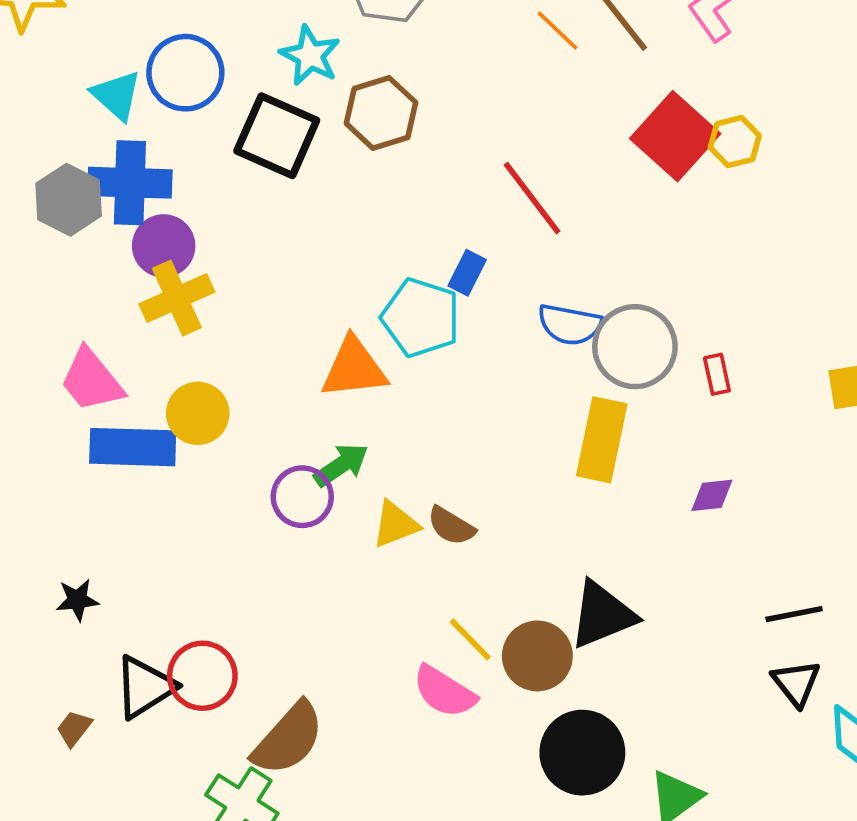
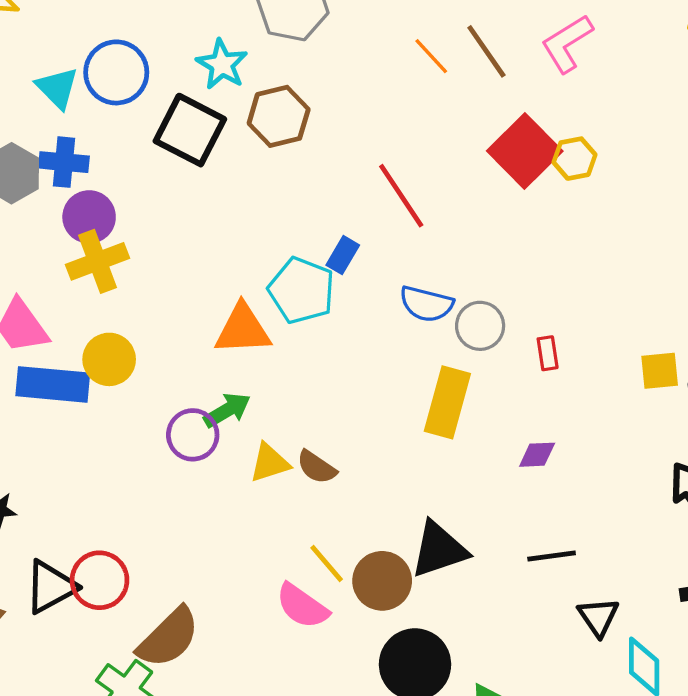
blue cross: (130, 183) -> (64, 162), size x0.7
gray circle: (635, 347) -> (480, 326), size x0.7
black line: (794, 614) -> (552, 556), moved

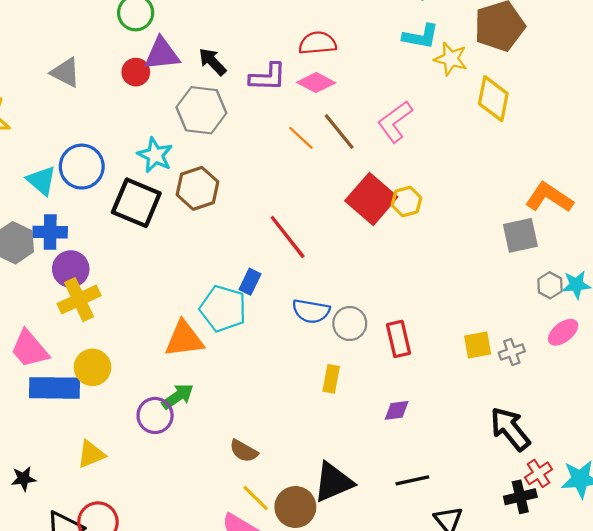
red rectangle: (548, 353) -> (398, 339), size x1.5
yellow rectangle: (447, 402) -> (331, 379), size x0.6
yellow triangle: (270, 463) -> (91, 454), moved
brown semicircle: (316, 467) -> (244, 451), moved

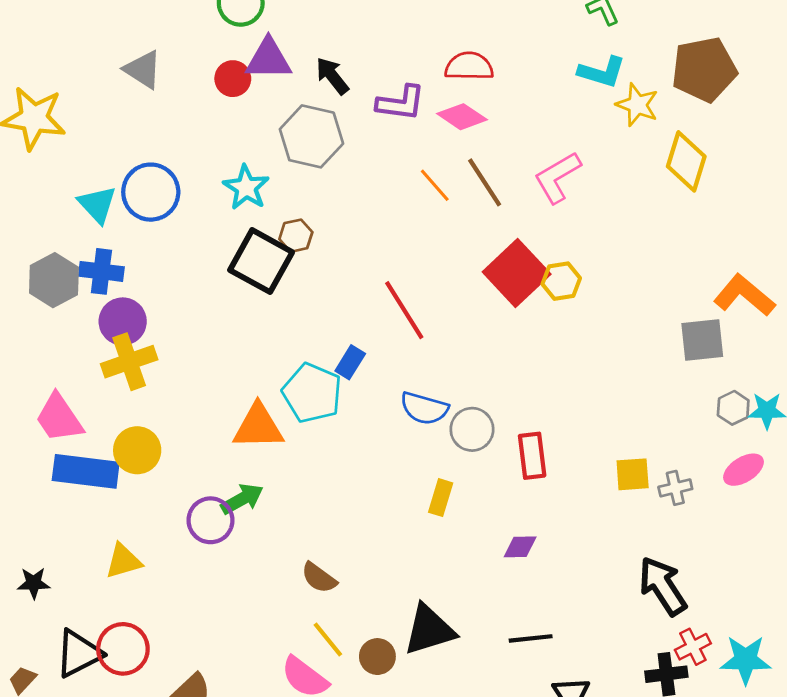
brown hexagon: (198, 188) -> (296, 236), size x0.6
black square: (136, 203) -> (261, 261), moved
brown circle: (295, 507) -> (377, 657), size x0.7

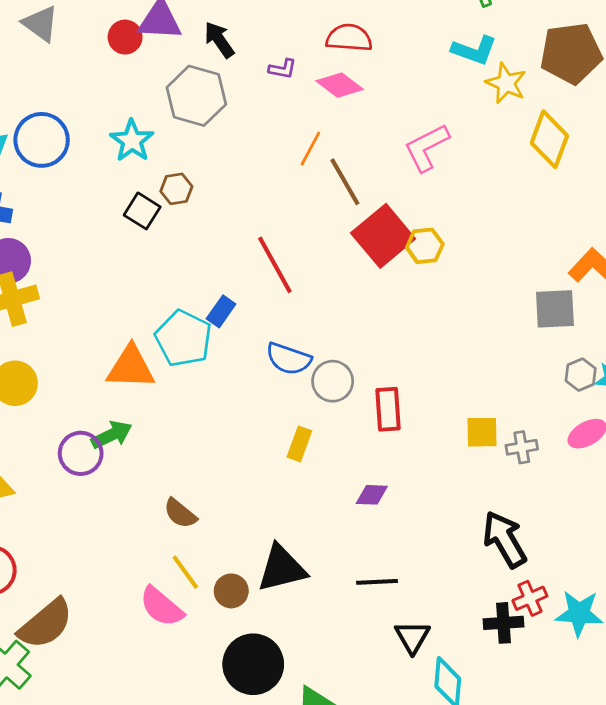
purple L-shape: (401, 103) -> (283, 69), size x0.6
brown line: (485, 182) -> (345, 182), moved
orange line: (435, 185) -> (310, 148), turned 66
black square: (261, 261) -> (142, 211), size x0.6

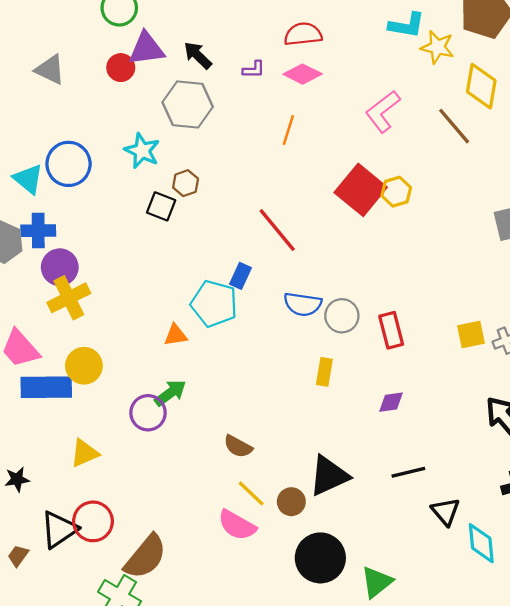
brown line: (345, 182) -> (454, 126), moved
orange triangle: (131, 367) -> (176, 335), size x0.6

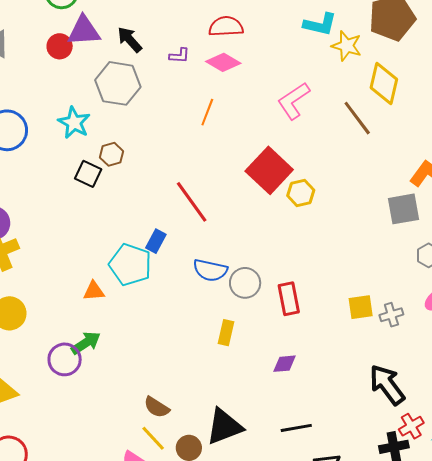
yellow hexagon: (396, 192) -> (301, 193), moved
brown semicircle: (238, 446) -> (157, 407), moved

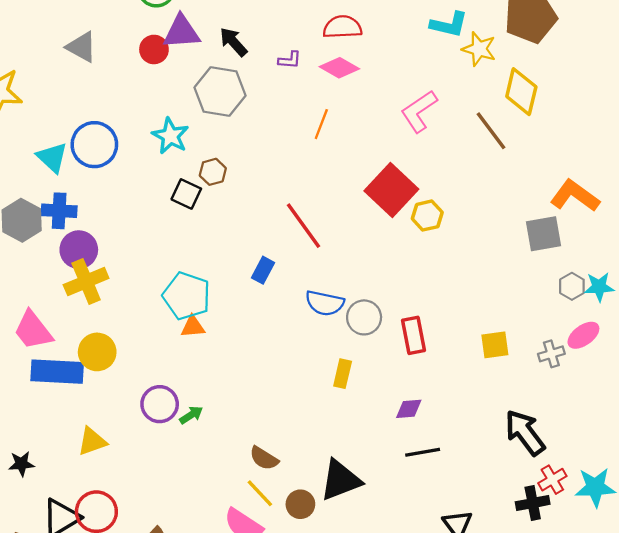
cyan pentagon: (130, 265) -> (187, 296), moved
gray cross: (391, 315) -> (551, 354), moved
green arrow: (86, 343) -> (191, 415), moved, size x0.7
black line: (296, 428) -> (423, 452), moved

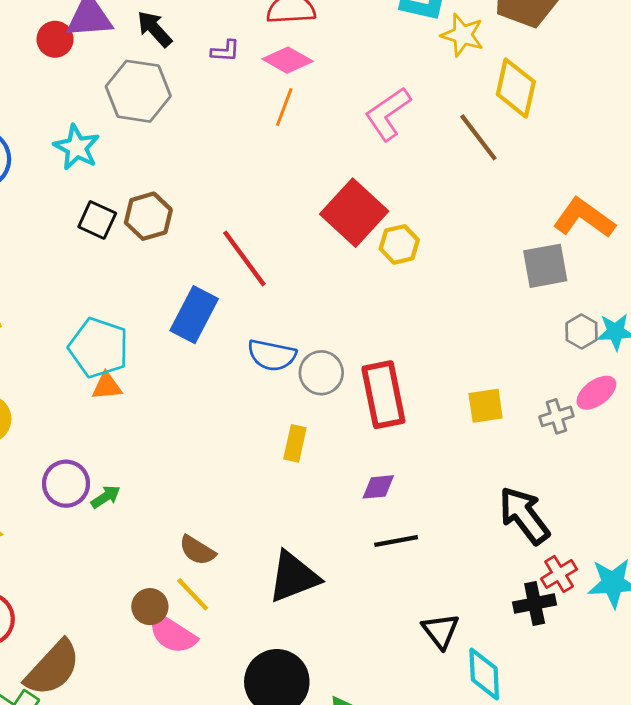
orange line: (321, 124) -> (284, 107), moved
brown hexagon: (213, 172) -> (148, 216), moved, size x1.4
blue rectangle: (263, 270) -> (194, 315), size x1.6
red rectangle: (414, 335) -> (383, 395), size x1.4
brown circle: (300, 504) -> (150, 607), moved

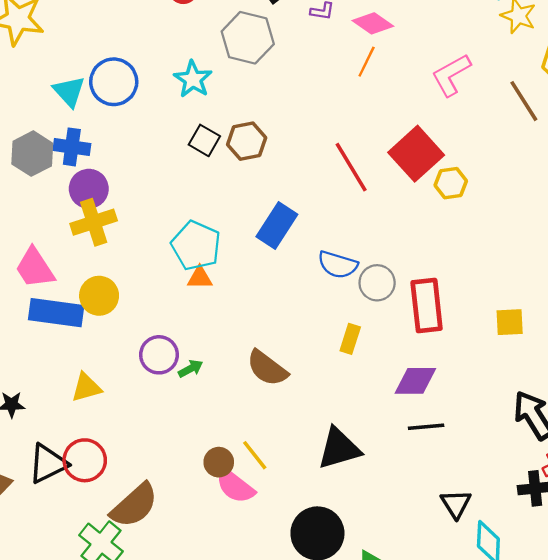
red line: (244, 258) -> (351, 167), moved
purple diamond: (378, 487) -> (415, 381), size x1.5
brown semicircle: (197, 550) -> (267, 368), moved, size x1.4

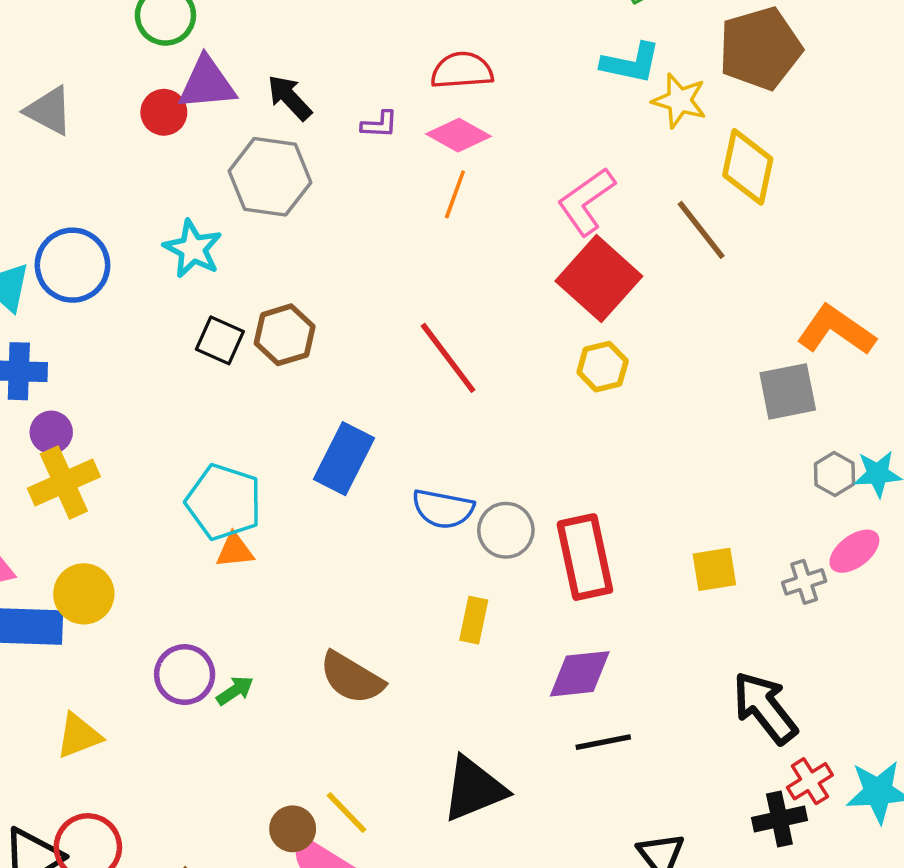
red square: (416, 154) -> (599, 279), moved
purple circle: (89, 189) -> (51, 432), size x0.7

